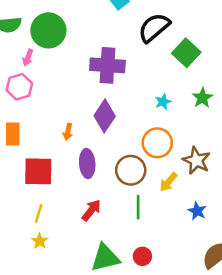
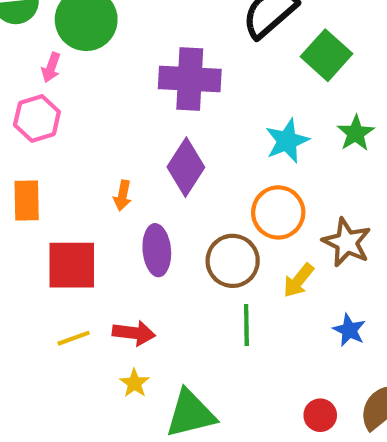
cyan star: (163, 102) -> (287, 141), size x1.5
red arrow: (91, 210) -> (134, 333), moved, turned 60
yellow line: (39, 213) -> (74, 338), turned 54
yellow star: (40, 241) -> (134, 383), moved
red circle: (142, 256) -> (320, 415), moved

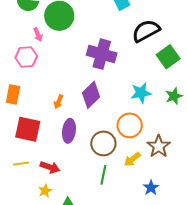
pink arrow: (51, 68) -> (38, 35), turned -56

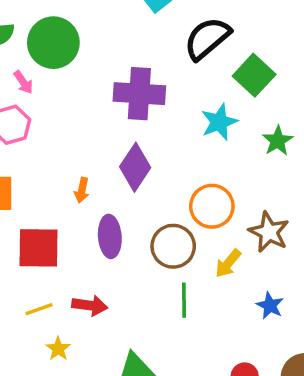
cyan star: (141, 93) -> (219, 122), moved
yellow star: (45, 191) -> (58, 349), moved

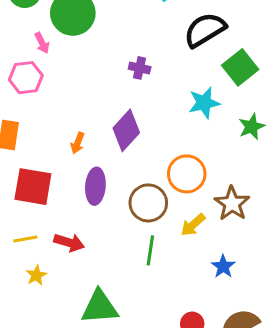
purple cross: (139, 94) -> (140, 68), size x0.5

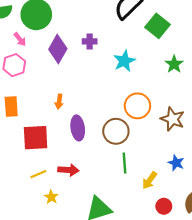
cyan star: (204, 103) -> (124, 61), moved
purple diamond: (126, 130) -> (58, 49), moved
yellow arrow: (193, 225) -> (150, 180), moved

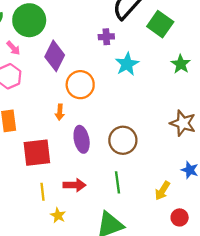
purple cross: (90, 41) -> (106, 37), moved
orange circle: (137, 106) -> (80, 85), moved
green line: (125, 163) -> (117, 182), moved
yellow line: (38, 174) -> (42, 192), turned -70

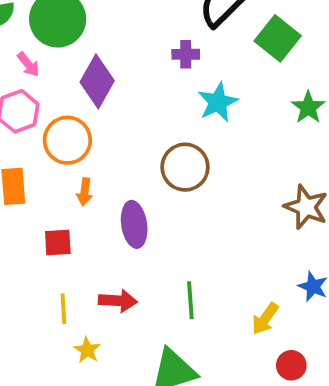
orange circle: (80, 85) -> (67, 140), moved
orange arrow: (60, 112) -> (85, 192), moved
brown circle: (123, 140) -> (185, 167), moved
red square: (37, 153) -> (58, 243), size x0.6

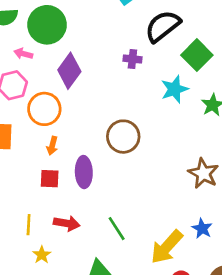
pink arrow: (28, 64) -> (23, 54), turned 138
cyan star: (218, 102) -> (175, 89), moved
red square: (58, 243) -> (50, 179), moved
green line: (190, 300) -> (117, 229), turned -35
yellow arrow: (265, 319) -> (167, 247), size x1.6

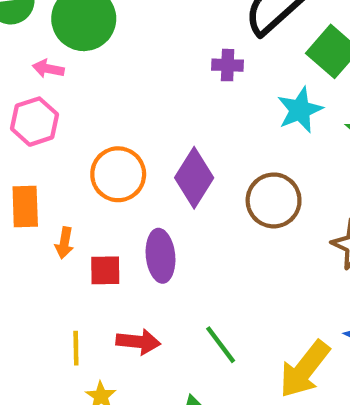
purple diamond: (69, 71) -> (194, 178), moved
orange circle: (44, 109) -> (118, 174), moved
brown circle: (123, 137) -> (274, 200), moved
orange arrow: (52, 146) -> (64, 243), moved

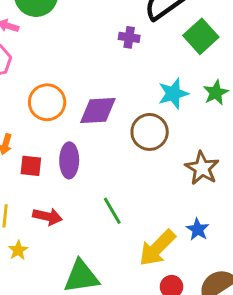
cyan star: (300, 110) -> (173, 94), moved
purple diamond: (194, 178) -> (98, 111), turned 48
green line: (221, 345) -> (112, 211), moved

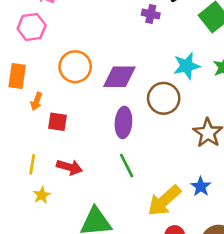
purple ellipse: (69, 160) -> (123, 122), moved

